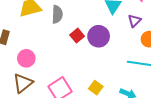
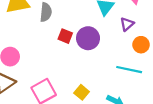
red square: (77, 36) -> (65, 36), turned -32

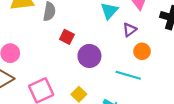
purple circle: (88, 38) -> (89, 56), moved

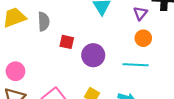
purple triangle: (130, 30) -> (140, 13), moved

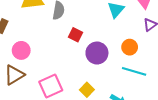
orange circle: (143, 38) -> (130, 47), moved

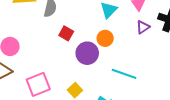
orange circle: (130, 47) -> (105, 38), moved

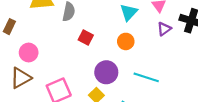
purple circle: (87, 53) -> (106, 72), moved

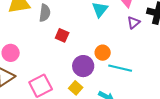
orange circle: (126, 41) -> (103, 53), moved

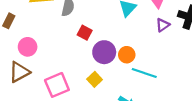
purple circle: (83, 66) -> (104, 52), moved
yellow square: (76, 88) -> (95, 79), moved

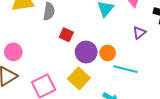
purple triangle: (163, 25) -> (139, 33), moved
yellow square: (95, 79) -> (79, 78), size x1.5

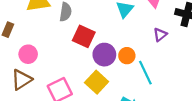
red square: (66, 35) -> (84, 36), size x1.5
cyan line: (125, 69) -> (145, 73), turned 50

